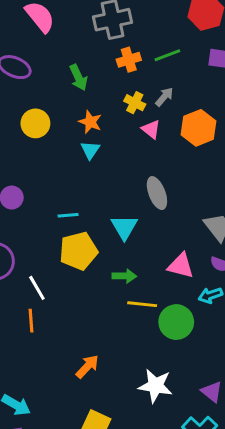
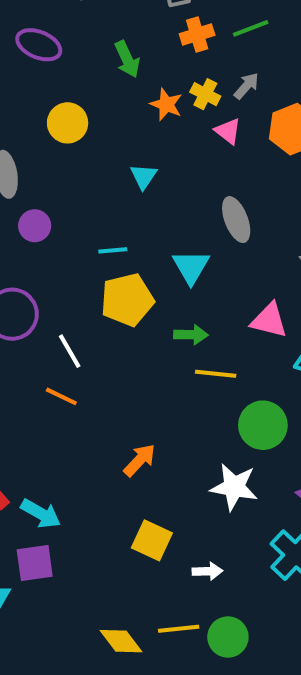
orange star: (90, 122) -> (166, 104), moved
cyan triangle: (90, 150) -> (144, 176), moved
orange line: (31, 321) -> (61, 396), turned -60
green circle: (176, 322) -> (263, 425), moved

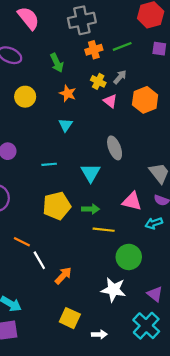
orange star: (166, 104) -> (68, 93), moved
yellow pentagon: (127, 300) -> (57, 206), moved
white line: (70, 351) -> (39, 260), moved

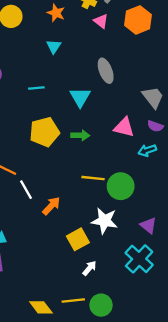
yellow line: (104, 230) -> (93, 178), moved
yellow square: (70, 318) -> (78, 239), moved, turned 36
white arrow: (99, 334) -> (89, 268), turned -48

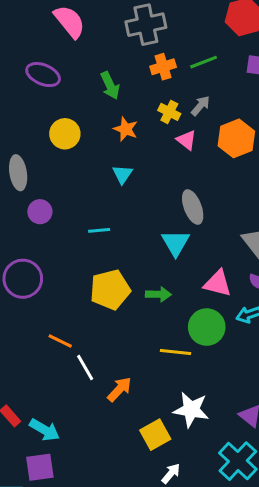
cyan triangle: (80, 97) -> (176, 243), moved
green circle: (121, 186) -> (207, 327), moved

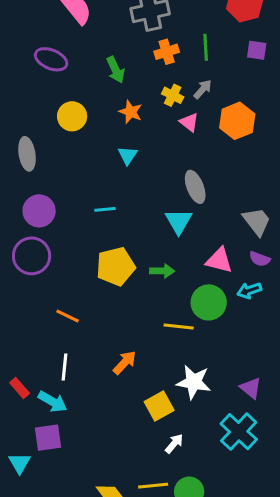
green line: (204, 62) -> (206, 47), turned -72
purple circle: (40, 212) -> (39, 211), moved, size x1.4
white line: (85, 368) -> (65, 367), moved, turned 36

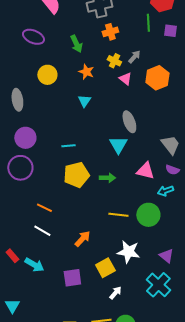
green line: (206, 47) -> (148, 23), moved
cyan line: (105, 209) -> (68, 146), moved
green circle: (209, 302) -> (148, 215), moved
white line: (65, 367) -> (42, 231), moved, turned -66
purple square: (48, 438) -> (72, 278), moved

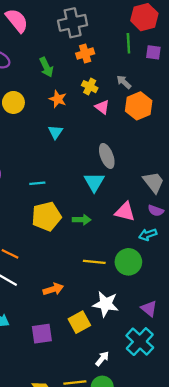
gray arrow: (134, 57) -> (124, 82), moved, turned -88
orange arrow: (82, 239) -> (53, 289), turned 30
white arrow: (115, 293) -> (102, 359), moved

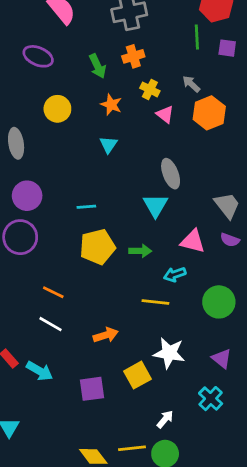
orange cross: (85, 54) -> (133, 56), moved
cyan arrow: (148, 235) -> (175, 274), moved
green circle: (128, 262) -> (219, 302), moved
cyan cross: (140, 342) -> (211, 399), size x0.7

